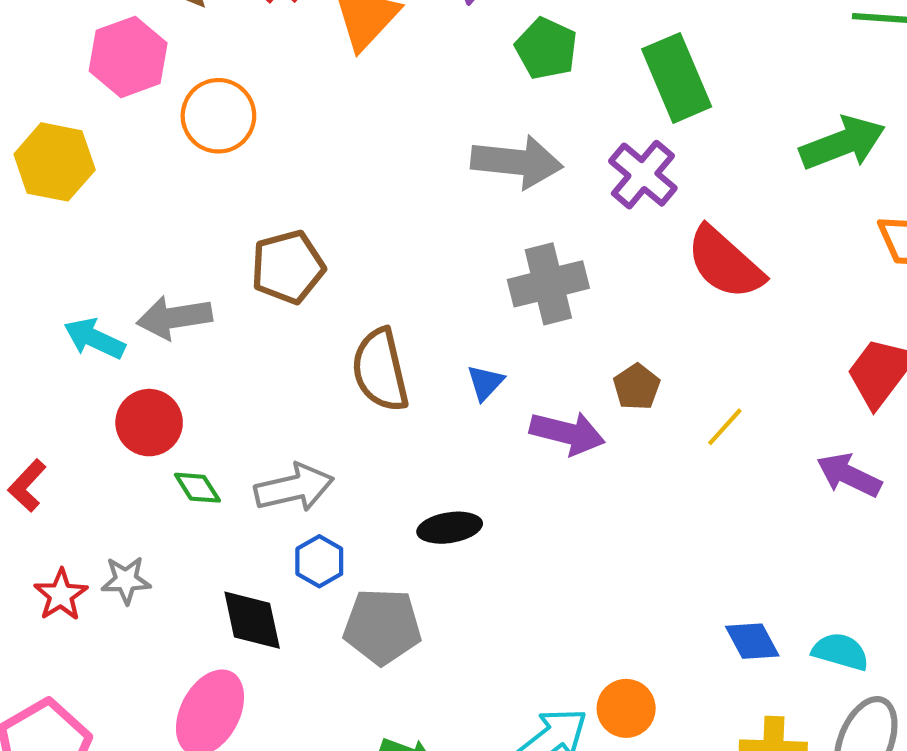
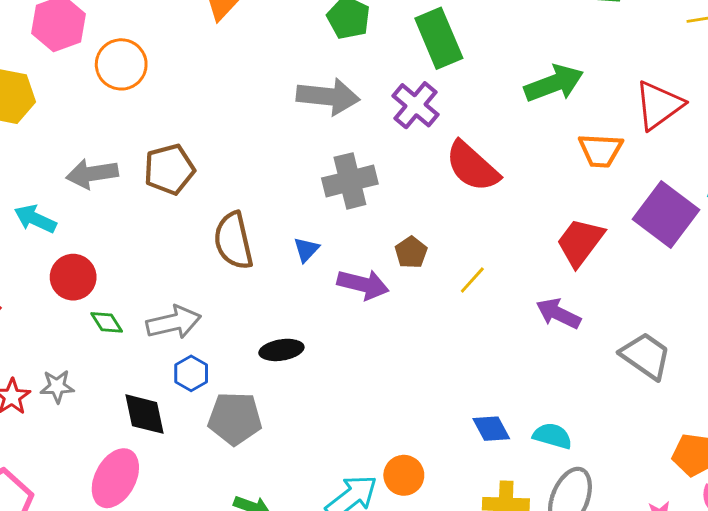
gray arrow: (174, 317) -> (92, 174), moved

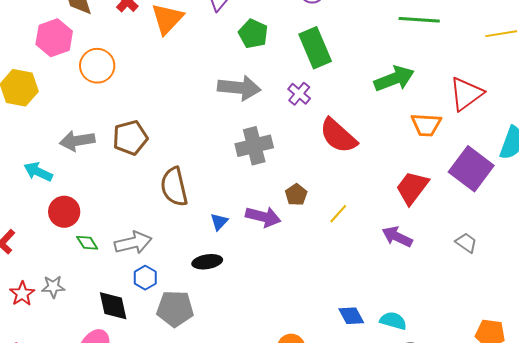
purple cross: (415, 105) -> (299, 94), size x0.7
blue triangle: (306, 249) -> (219, 222), moved
gray trapezoid: (646, 356) -> (466, 243), moved, size x0.6

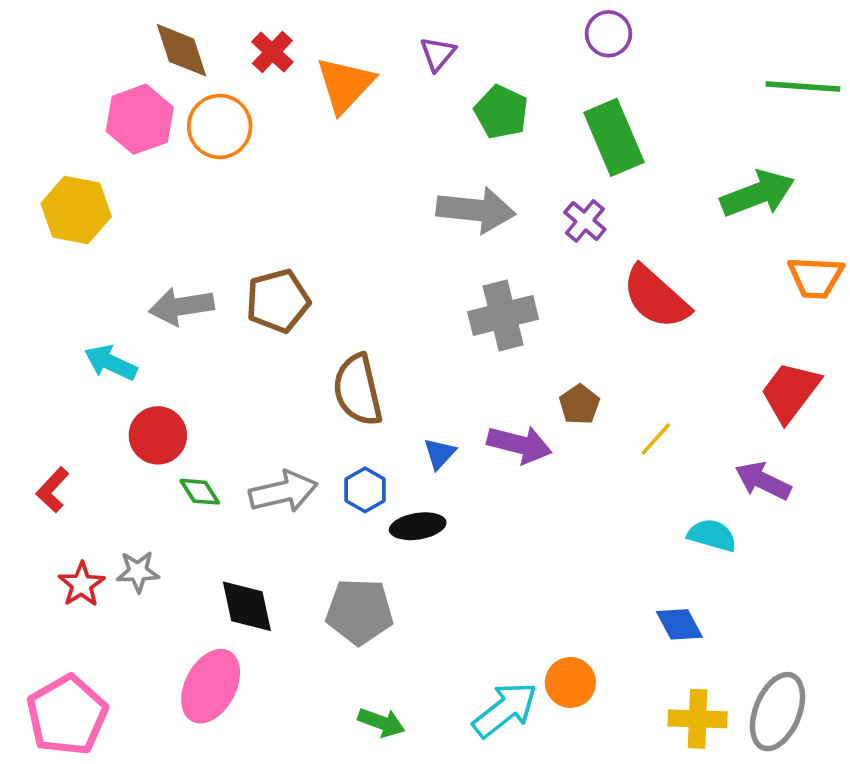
orange circle: (97, 66) -> (220, 126), moved
blue hexagon: (145, 278) -> (365, 490), moved
cyan semicircle: (393, 321) -> (712, 535), moved

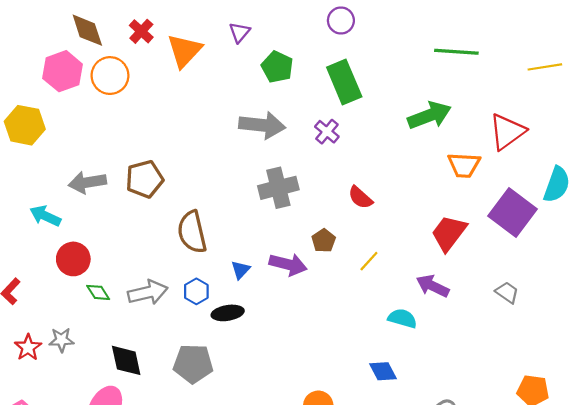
red semicircle: (656, 297) -> (360, 197), moved, size x0.6

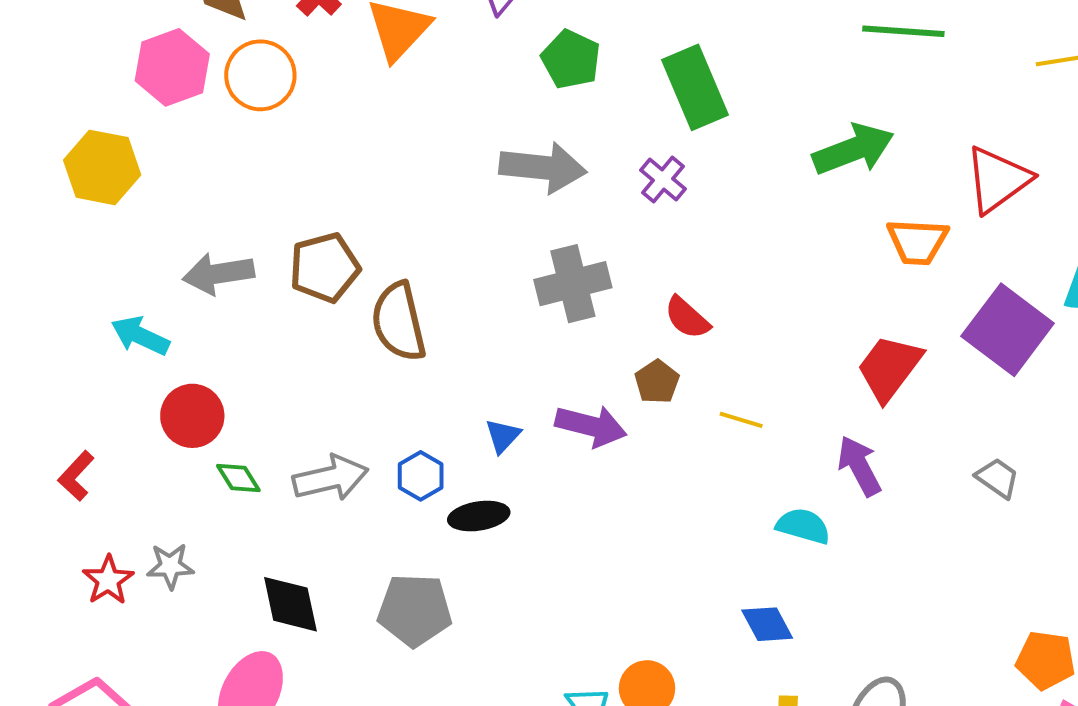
red semicircle: (360, 197) -> (687, 318), moved
brown semicircle: (192, 232) -> (399, 322), moved
yellow line: (369, 261) -> (741, 420), turned 65
purple arrow: (433, 286) -> (859, 466), turned 36

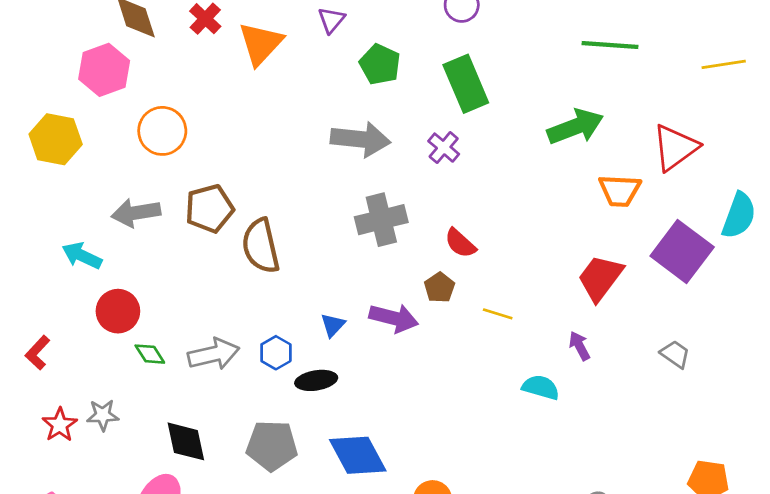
orange circle: (260, 75) -> (162, 131), moved
purple arrow: (859, 466) -> (579, 346), size x0.7
blue diamond: (767, 624) -> (358, 455), moved, size x1.6

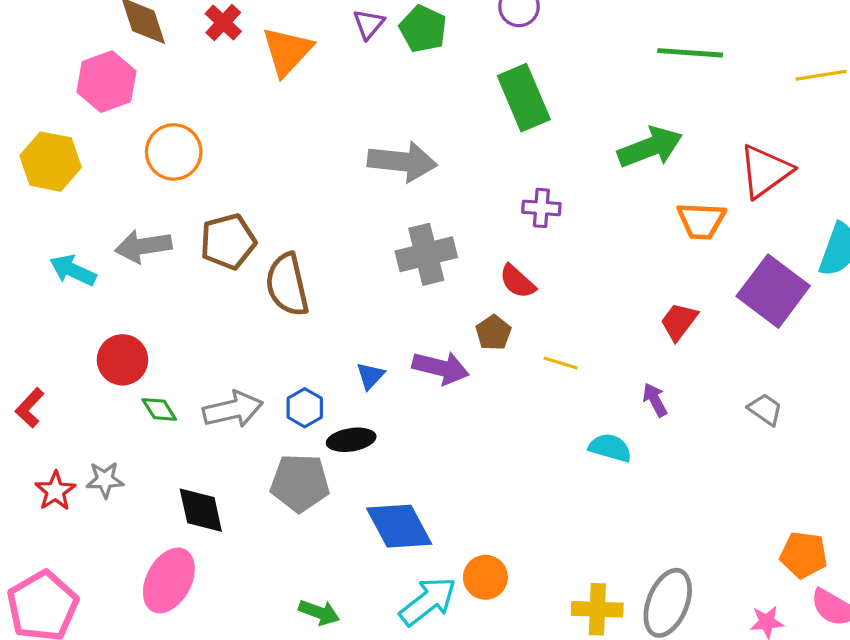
green pentagon: (380, 64) -> (423, 29), moved
purple cross: (444, 148) -> (541, 208), moved, turned -36
cyan arrow: (82, 256) -> (73, 270), moved
red trapezoid: (600, 278) -> (679, 321), size x0.7
gray pentagon: (272, 446) -> (300, 483), moved

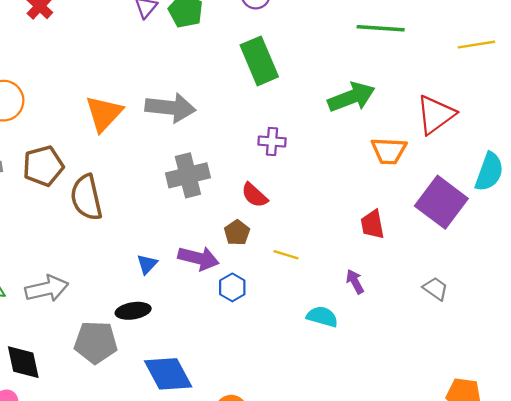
orange triangle: (287, 51) -> (104, 113), moved
red trapezoid: (679, 321) -> (372, 224), turned -48
blue hexagon: (305, 408) -> (232, 287), moved

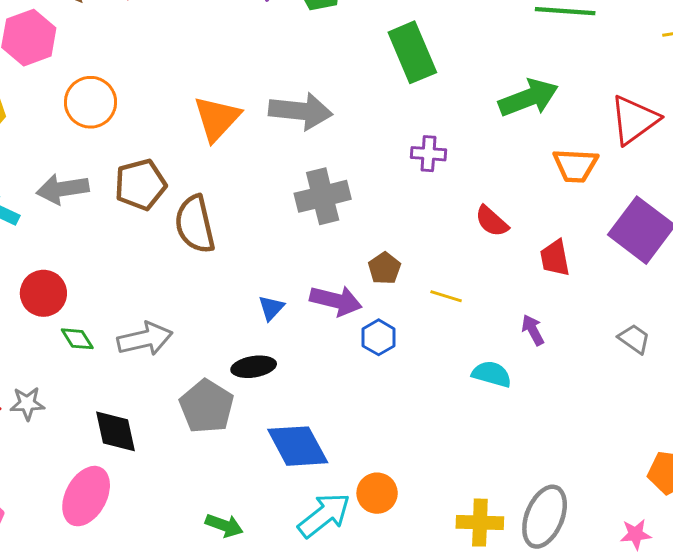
red semicircle: (255, 195) -> (492, 221), moved
gray pentagon: (96, 342) -> (207, 406), turned 30

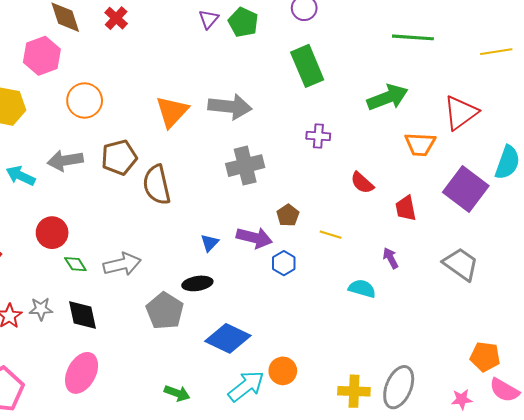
gray trapezoid: (634, 339) -> (461, 264), size x1.6
black diamond: (115, 431) -> (83, 315), moved
blue diamond: (298, 446) -> (228, 338), turned -36

